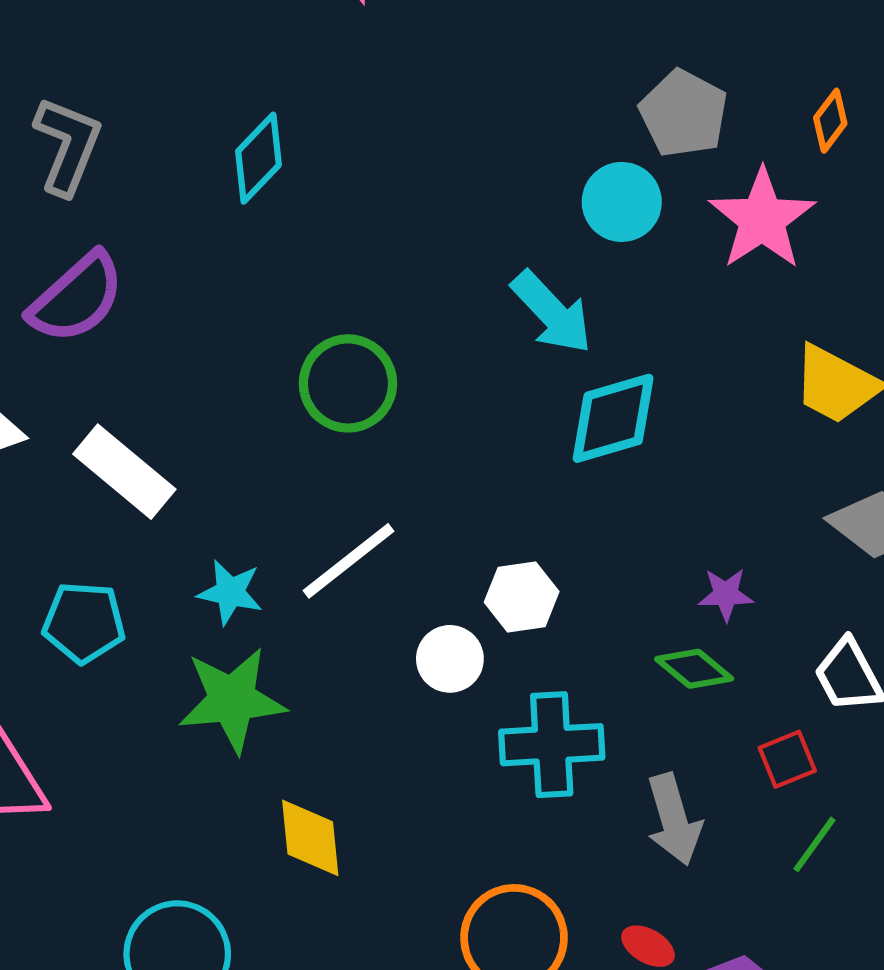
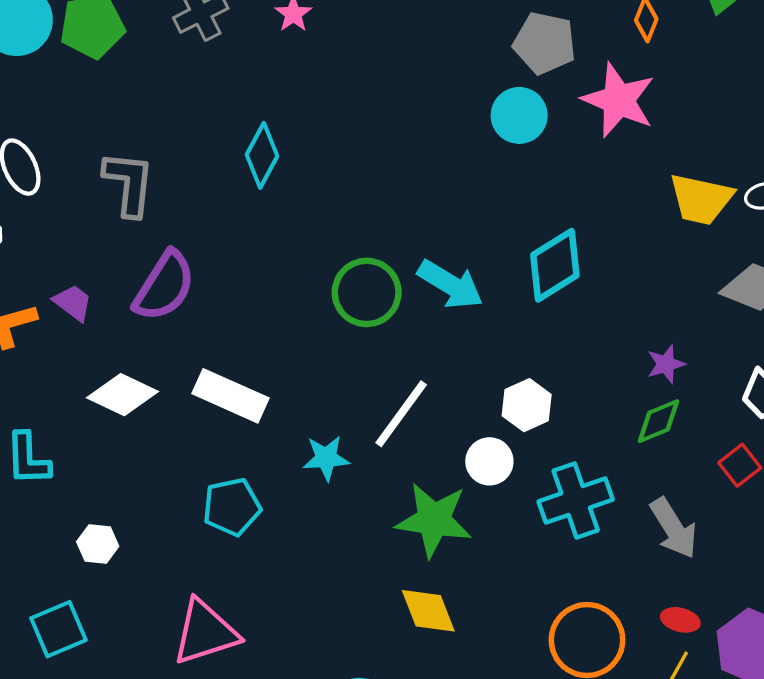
cyan arrow: (552, 312) -> (450, 284), moved
green diamond: (694, 669) -> (658, 421), turned -46
green star: (232, 700) -> (434, 520), moved, turned 30

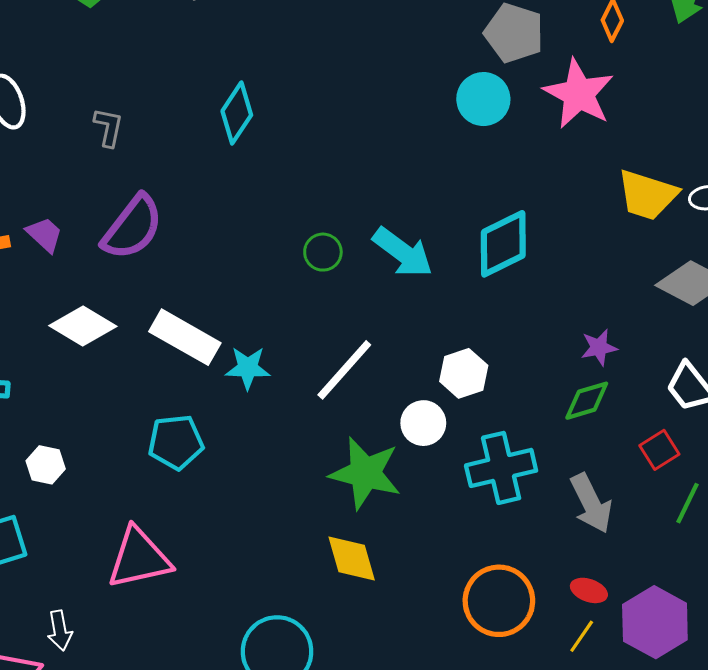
gray L-shape: (129, 184) -> (108, 127), size x0.6
green circle: (367, 292) -> (323, 252), size x0.6
cyan star: (326, 458) -> (248, 368), moved

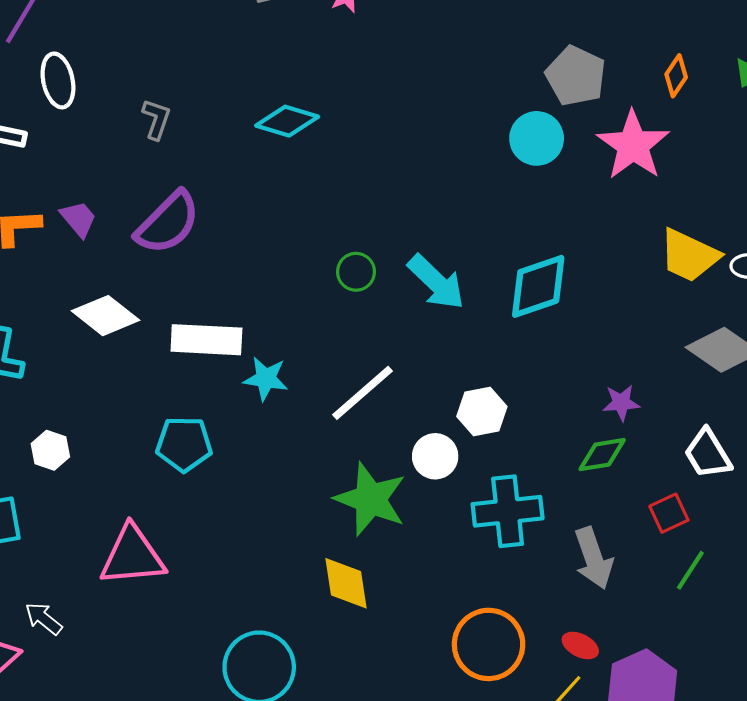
cyan diamond: (237, 113) -> (287, 121), turned 66
white rectangle: (185, 337) -> (206, 340), turned -34
white arrow: (60, 630) -> (44, 619), turned 132

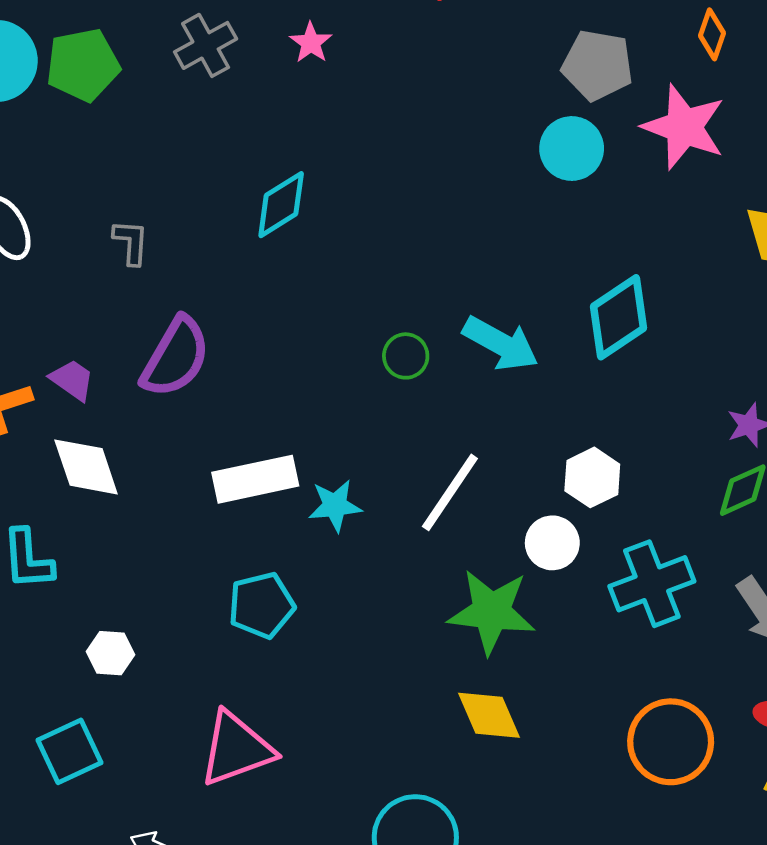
cyan diamond: (287, 121) -> (281, 205), turned -34
white diamond: (105, 316) -> (86, 467), moved, turned 48

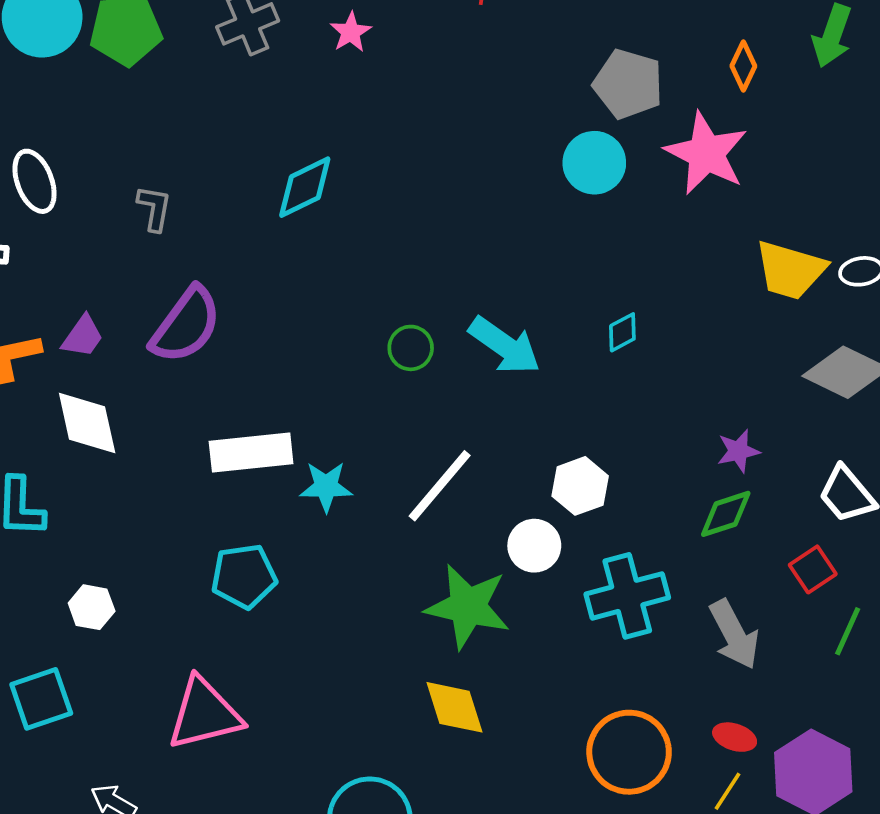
cyan diamond: (618, 317) -> (622, 332), size x0.5
purple trapezoid: (72, 380) -> (83, 336), turned 84

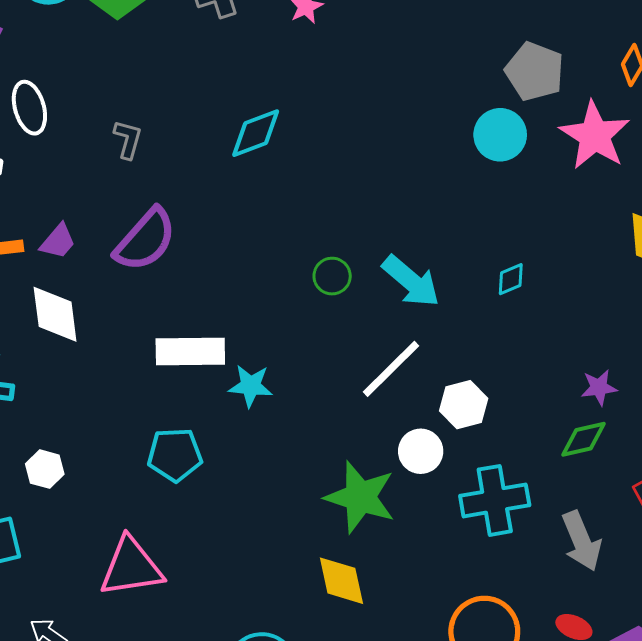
white line: (440, 486) -> (391, 369), moved

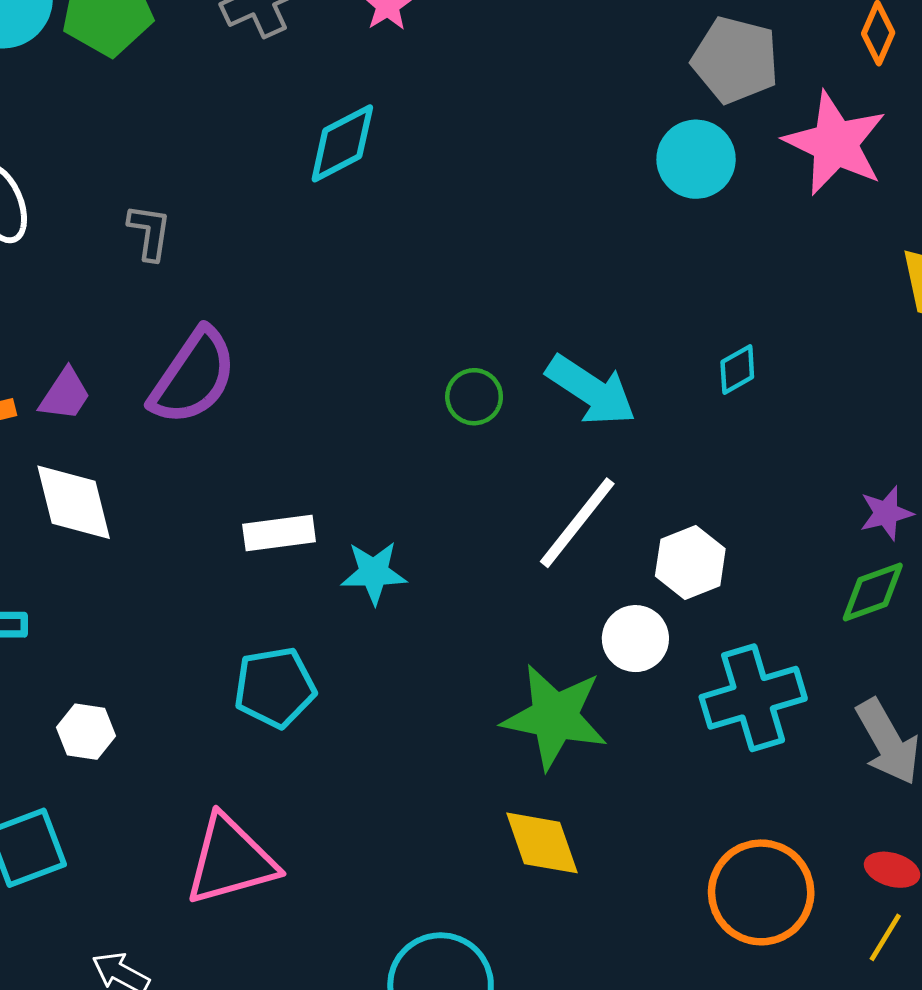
cyan diamond: (256, 133) -> (342, 143), moved
white rectangle: (190, 352) -> (279, 533), size x0.7

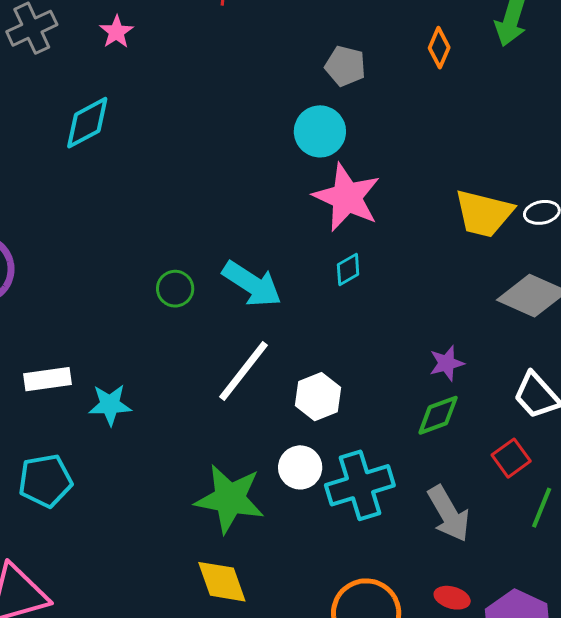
gray pentagon: (735, 60) -> (345, 66), size x0.7
pink star: (835, 143) -> (347, 197), moved
white circle: (635, 639) -> (300, 467), moved

